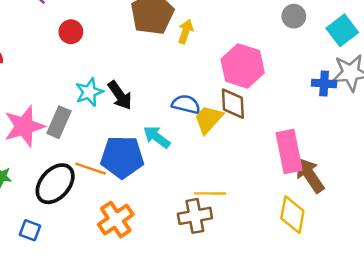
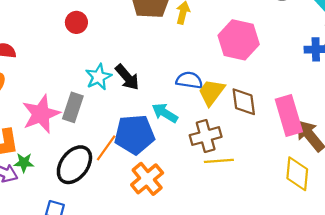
brown diamond: (233, 104) -> (244, 102), moved
orange line: (91, 169) -> (106, 148), turned -68
brown cross: (195, 216) -> (206, 136), moved
orange cross: (116, 220) -> (147, 179), moved

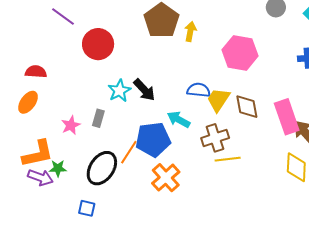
red circle: (76, 22) -> (98, 44), size x1.6
gray rectangle: (73, 107) -> (98, 118), size x0.7
pink star: (41, 114) -> (71, 125), size x0.6

